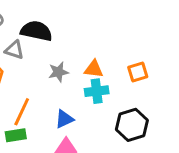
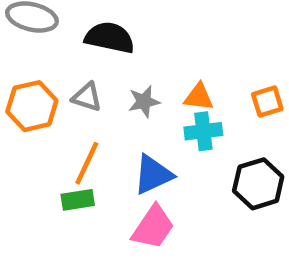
gray triangle: (14, 50) -> (87, 97), moved
blue triangle: (64, 119) -> (153, 175), size x1.4

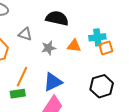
black semicircle: (110, 38) -> (57, 18), moved
gray triangle: (87, 97) -> (25, 34), moved
cyan cross: (203, 131) -> (97, 37), moved

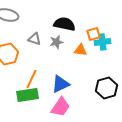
gray star: (49, 48) -> (56, 42), moved
orange square: (106, 48) -> (93, 34), moved
green rectangle: (18, 94) -> (27, 95), size x1.5

